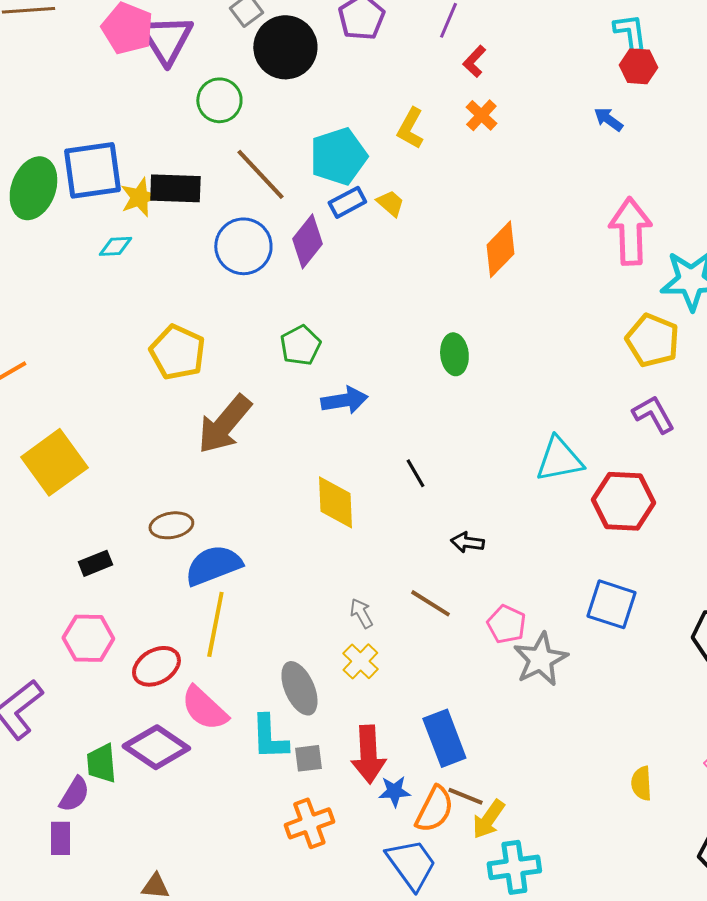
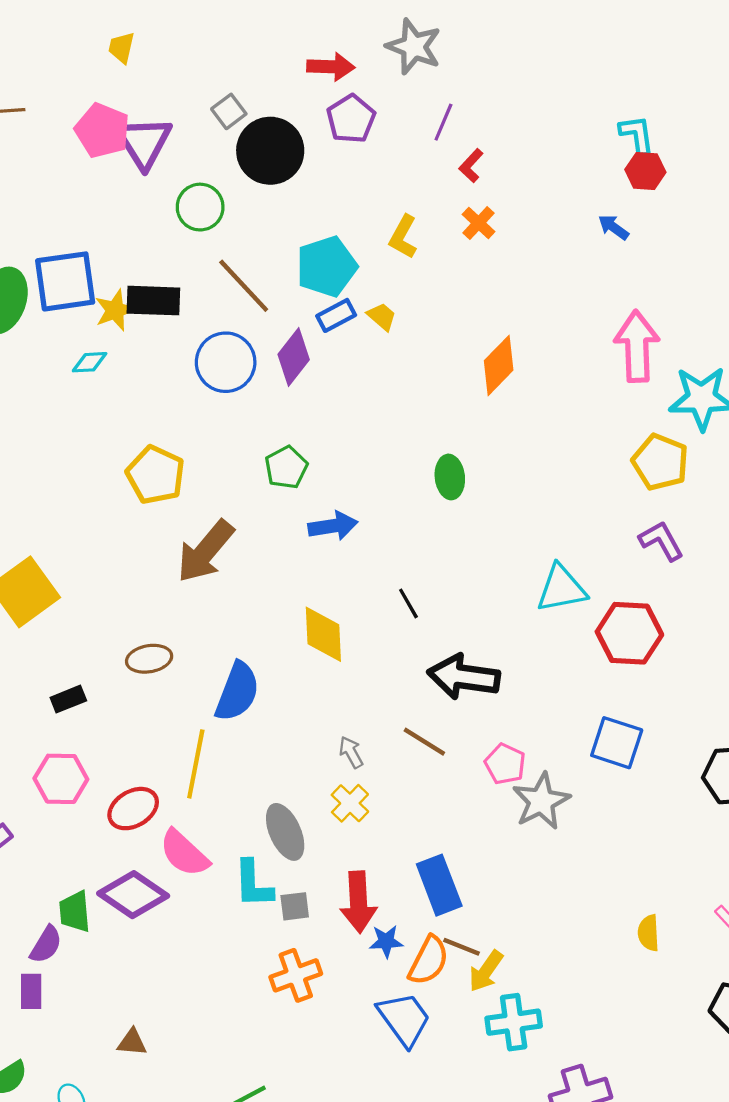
black arrow: (467, 542) -> (464, 677), size x2.0
blue semicircle: (213, 565) -> (237, 692), moved, turned 132

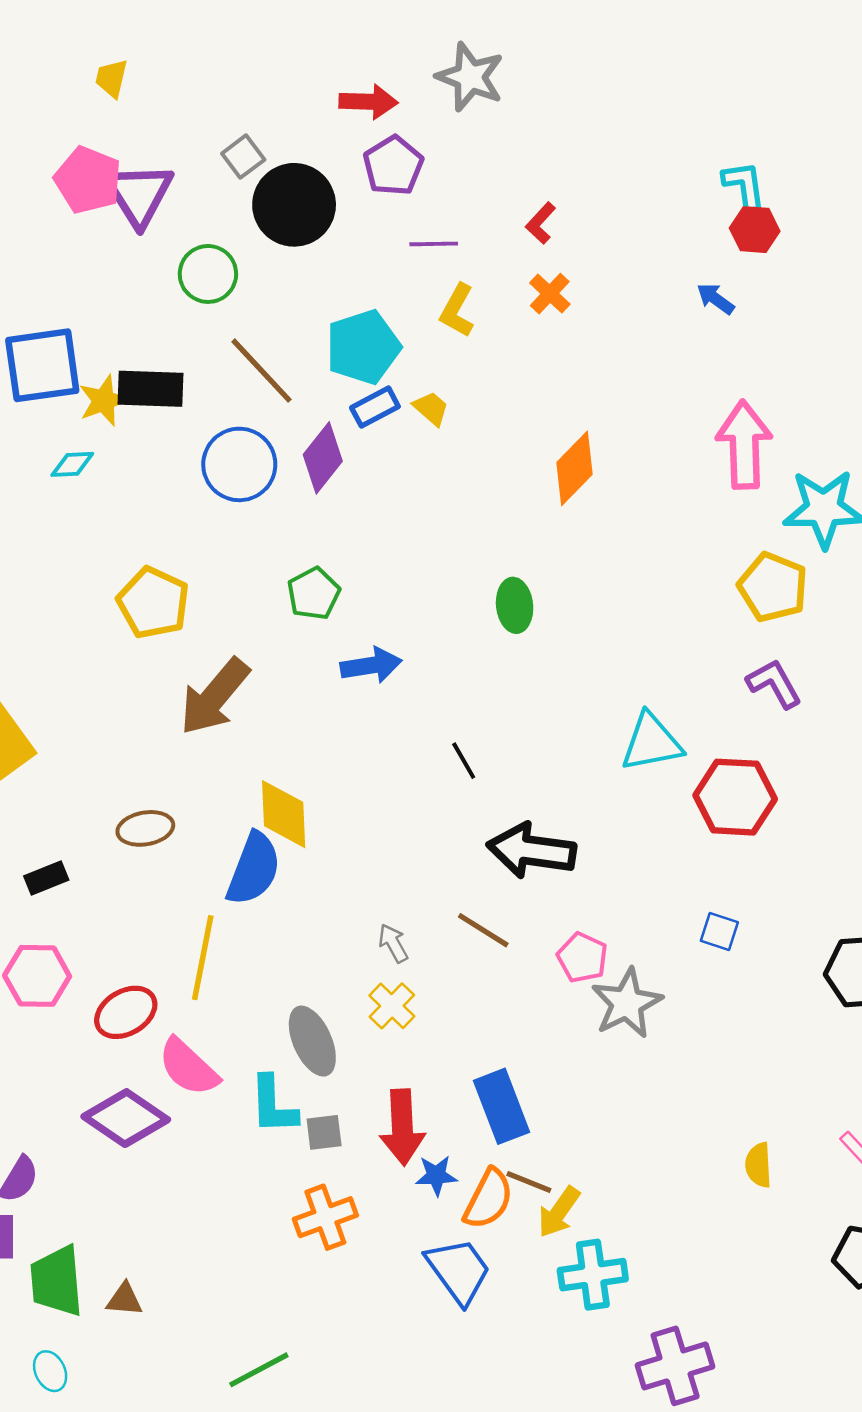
purple line: (443, 122) -> (434, 244), moved, turned 66
yellow diamond: (323, 634) -> (284, 814), moved
blue square: (617, 743) -> (719, 931), size x0.6
green trapezoid: (75, 912) -> (57, 1281), moved, size x1.4

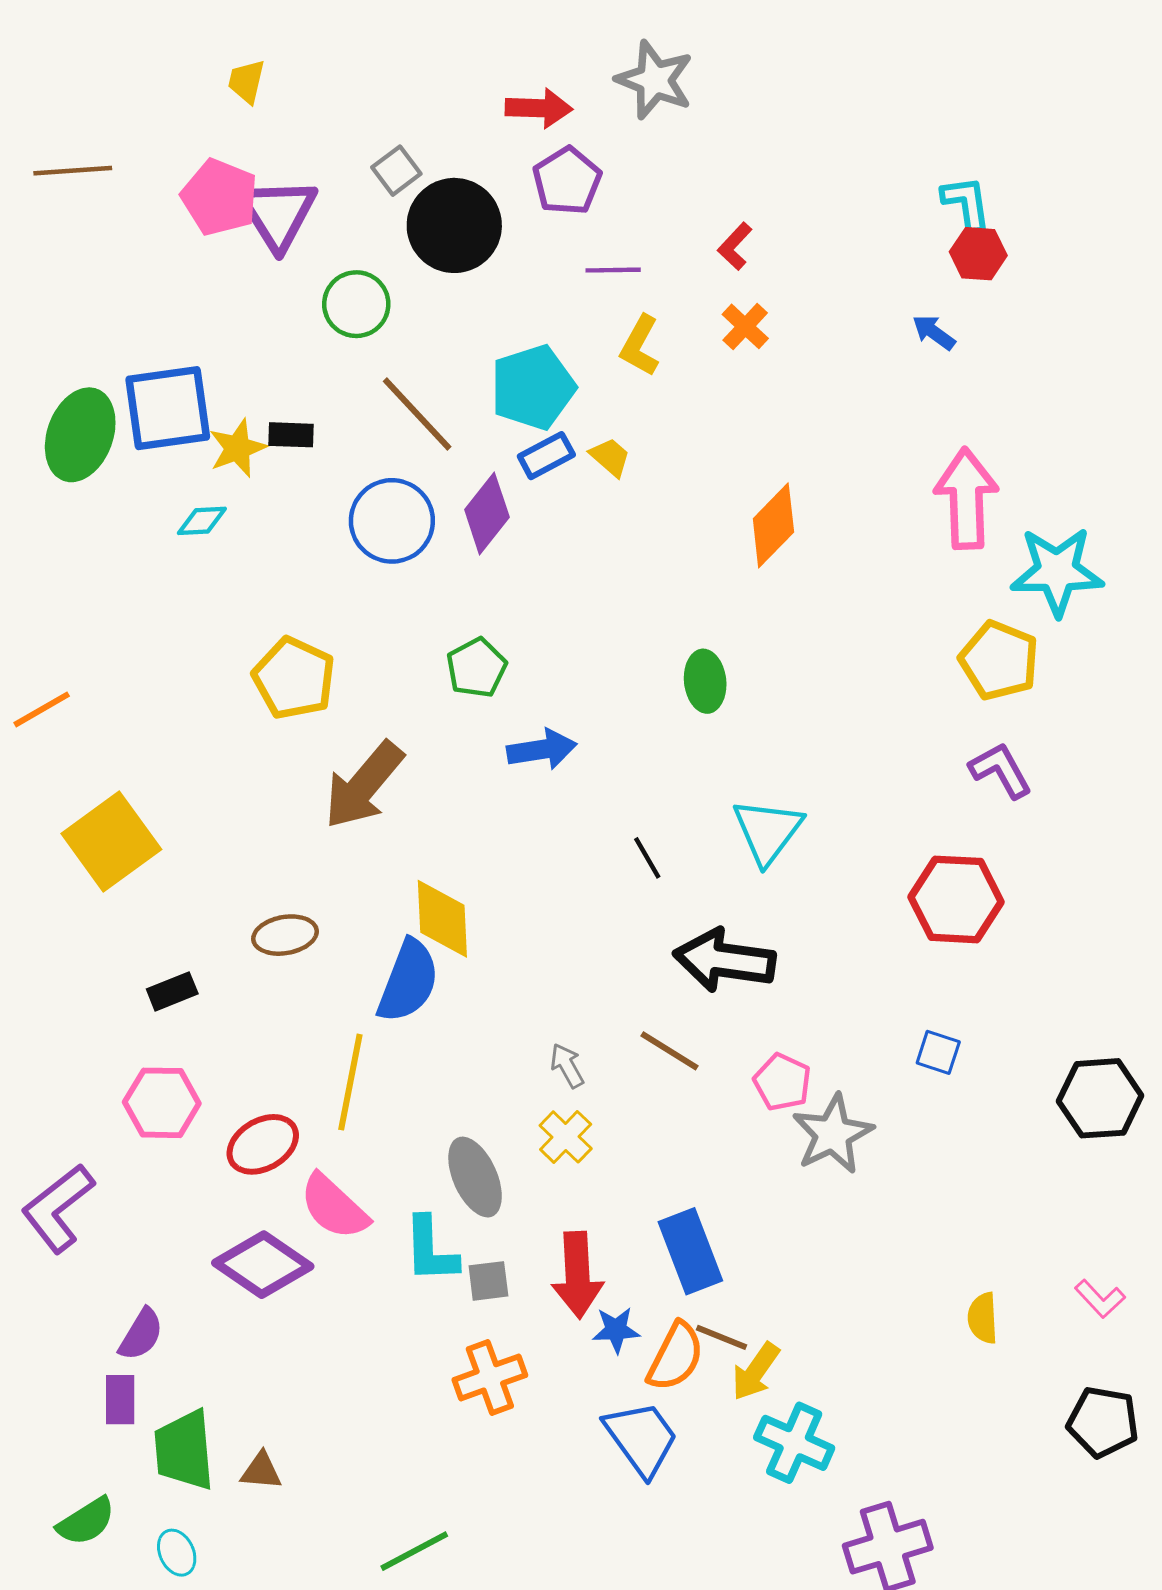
black rectangle: (151, 389) -> (291, 435), size x0.6
cyan triangle: (652, 742) -> (767, 831), moved, turned -42
cyan cross: (593, 1275) -> (794, 1443), turned 32

